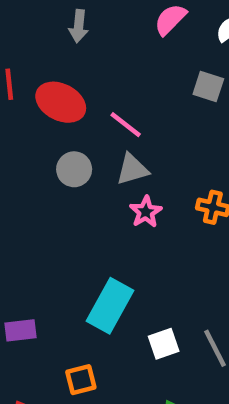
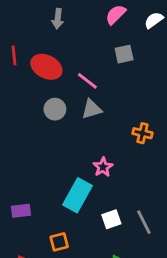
gray square: (208, 87) -> (124, 54), moved, turned -30
pink star: (146, 212) -> (103, 167), moved

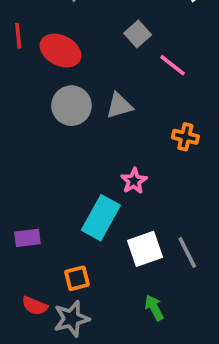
gray square: (124, 54) -> (138, 34), moved, turned -30
pink line: (87, 81) -> (172, 65), moved
gray circle: (55, 109) -> (71, 106), size x1.4
white square: (111, 219) -> (145, 249), size x1.4

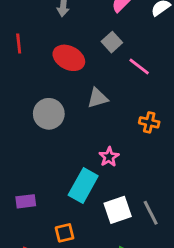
red ellipse: (60, 51) -> (69, 58), moved
gray circle: (71, 106) -> (49, 114), moved

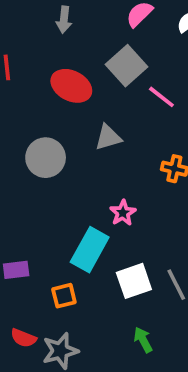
gray square: (112, 42) -> (127, 66), size x1.5
orange square: (65, 233) -> (64, 296), moved

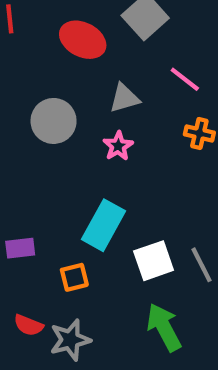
pink line: (161, 97) -> (185, 79), moved
pink star: (123, 213) -> (118, 146), moved
green arrow: (143, 340) -> (164, 327), size x1.6

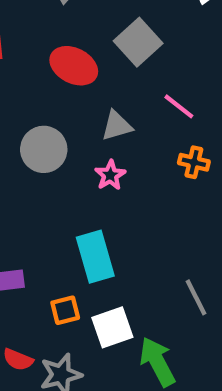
cyan rectangle: (104, 225) -> (95, 257), turned -45
white square: (154, 261) -> (112, 327), moved

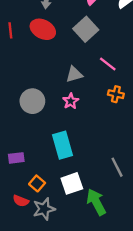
red ellipse: (74, 66) -> (43, 29), moved
gray circle: (44, 149) -> (32, 101), moved
orange square: (65, 310) -> (37, 183), moved, turned -35

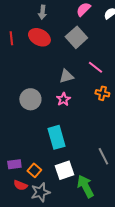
purple rectangle: (16, 158) -> (14, 164), moved

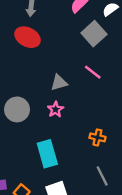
gray square: (76, 37) -> (94, 34), moved
orange cross: (102, 93) -> (97, 137), moved

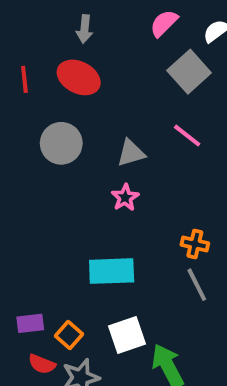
gray circle: (17, 109) -> (61, 143), moved
cyan rectangle: (47, 154) -> (112, 271), turned -76
gray line: (102, 176) -> (197, 285), moved

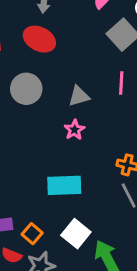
pink line: (187, 136) -> (121, 83), turned 55
white square: (127, 335) -> (76, 234), turned -32

